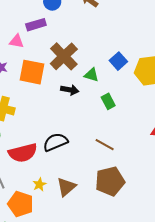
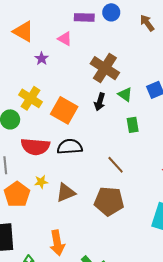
purple rectangle: (36, 25) -> (84, 17), moved
brown cross: (64, 56) -> (105, 68), turned -32
orange square: (32, 72) -> (64, 110), moved
black arrow: (70, 90) -> (100, 102), turned 78

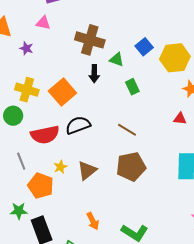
orange square: (64, 110) -> (62, 92), turned 36
orange arrow: (57, 243) -> (93, 221), size x0.7

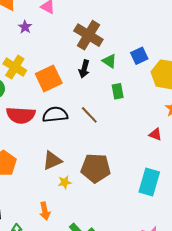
brown line: (127, 130) -> (89, 115), moved
yellow star: (60, 167) -> (65, 182), moved

